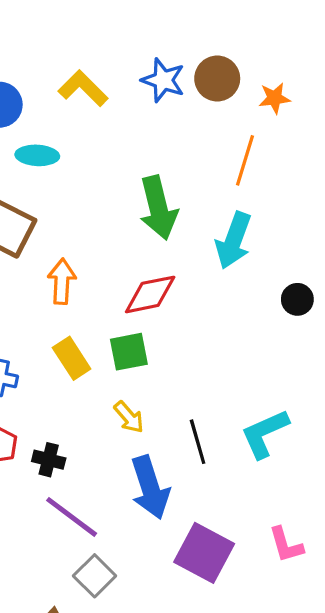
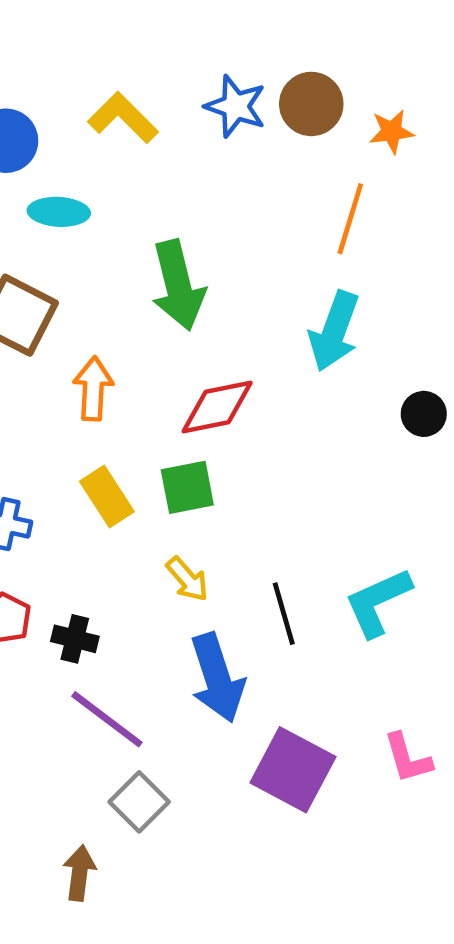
green arrow: (158, 208) -> (178, 285), moved

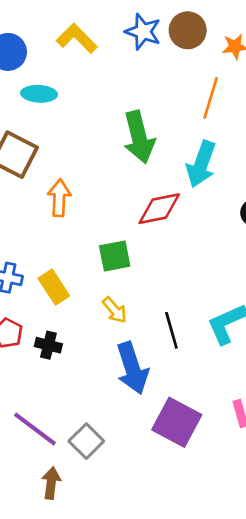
green arrow: (178, 285) -> (139, 137), moved
red diamond: (217, 407) -> (159, 209), moved
yellow rectangle: (107, 497) -> (54, 287), moved
purple line: (107, 719) -> (35, 429), moved

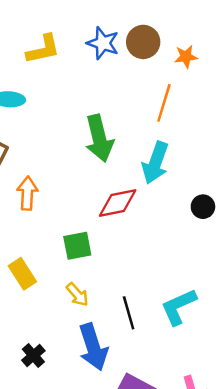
yellow L-shape: (77, 38) -> (43, 49), turned 123
black cross: (48, 345) -> (33, 356), moved, turned 35

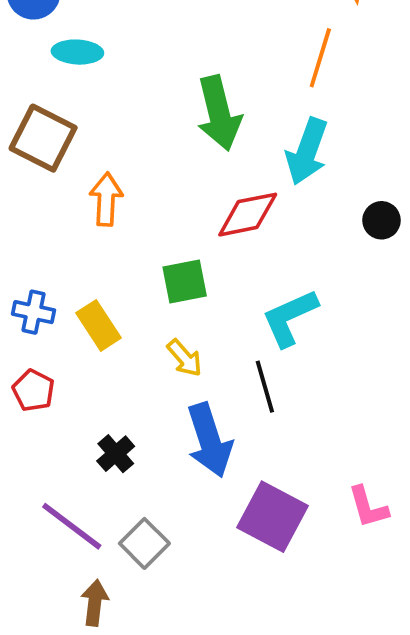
cyan L-shape: (179, 307) -> (290, 318), moved

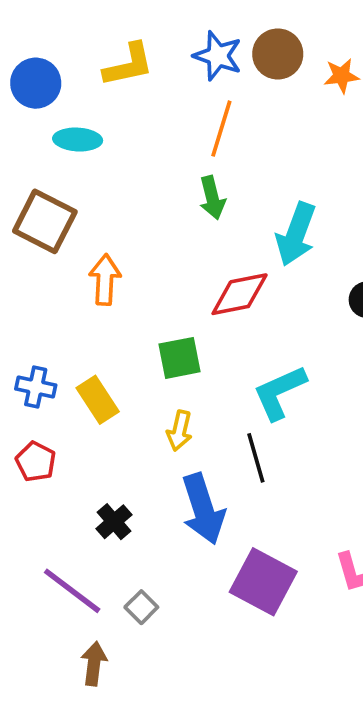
orange line: (320, 58) -> (221, 129), moved
green arrow: (219, 113) -> (212, 198), size x0.6
yellow arrow: (185, 358) -> (179, 431), turned 54
gray square: (144, 543) -> (141, 607), size x0.7

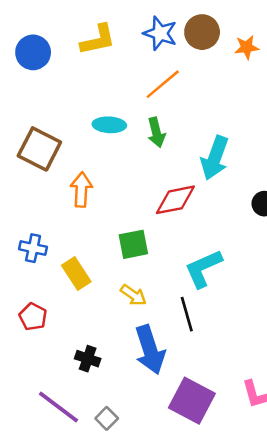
orange line: (221, 129) -> (163, 84), turned 33
cyan ellipse: (78, 140) -> (109, 125), moved
blue cross: (36, 387) -> (33, 248), moved
yellow arrow: (179, 431) -> (133, 295), turned -68
black cross: (114, 522) -> (88, 359), turned -30

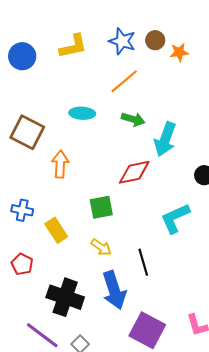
brown circle: (202, 32) -> (155, 40), size x0.7
orange star: (247, 47) -> (179, 52), moved
green arrow: (156, 132) -> (133, 119), moved, turned -60
cyan L-shape: (203, 268) -> (175, 218), moved
black cross: (88, 359) -> (65, 297), size x1.8

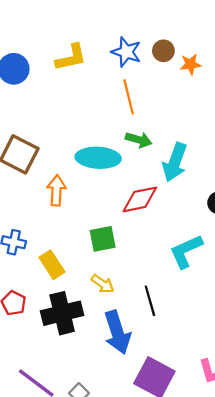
orange line: (124, 81) -> (129, 97), turned -64
cyan ellipse: (82, 113) -> (98, 158), moved, size x1.5
black cross: (65, 297) -> (62, 313), moved, turned -33

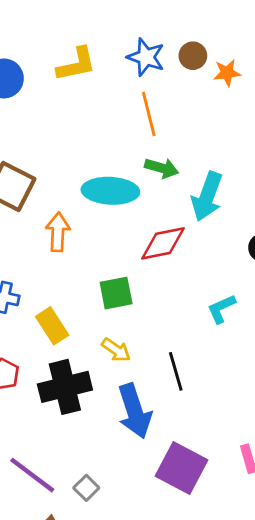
cyan L-shape: (186, 251) -> (221, 309), size x0.7

